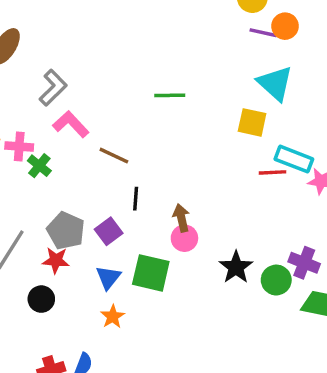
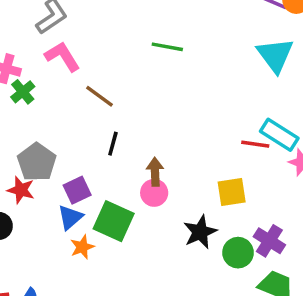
yellow square: (252, 122) -> (232, 192), moved, turned -32
purple square: (109, 231) -> (77, 190), moved
orange star: (113, 317) -> (82, 247), moved

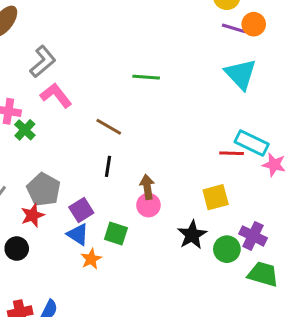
brown line: (100, 96) -> (109, 127), moved
red star: (21, 190) -> (32, 215), turned -30
blue triangle: (70, 217) -> (78, 234), turned -40
green square: (114, 221) -> (116, 234), size x0.7

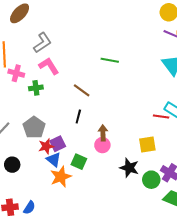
green cross: (25, 130) -> (36, 88), moved, turned 32
red star: (32, 215) -> (46, 146), moved
black star: (192, 235) -> (129, 168), turned -30
orange star: (91, 259) -> (61, 177), size x1.5

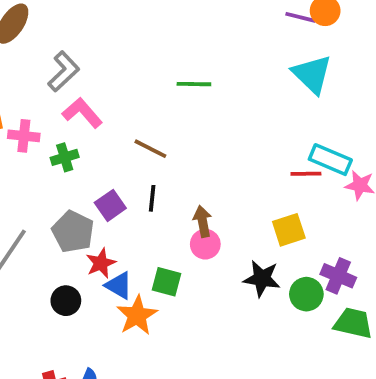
purple square: (58, 144) -> (110, 205), moved
black circle: (12, 165) -> (66, 301), moved

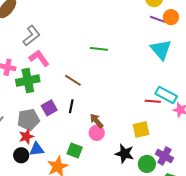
green cross: (65, 157) -> (28, 81), size x1.6
brown arrow: (203, 221) -> (96, 121), turned -35
gray pentagon: (73, 232) -> (28, 120), turned 30
red star: (101, 263) -> (26, 137), moved
blue triangle: (119, 285) -> (37, 149), moved, turned -42

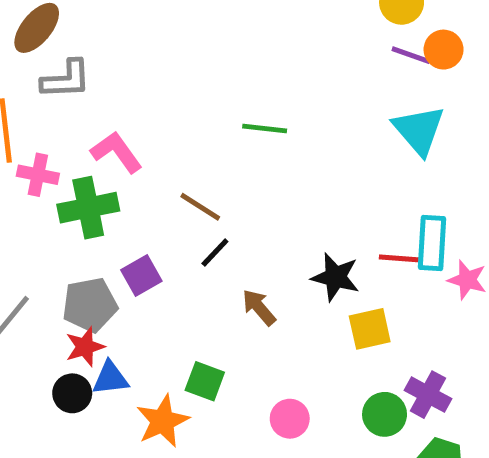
gray L-shape: (32, 36) -> (66, 79), moved, turned 35
cyan rectangle: (166, 95) -> (432, 243), turned 65
black line: (71, 106) -> (215, 252), moved, turned 32
pink circle: (97, 133) -> (290, 419), moved
black star: (125, 154) -> (335, 277), moved

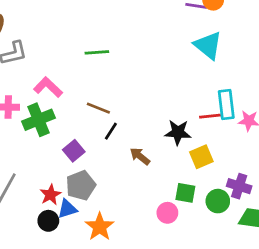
green line: (265, 129) -> (97, 52), moved
gray pentagon: (90, 305) -> (81, 185), moved
green square: (205, 381) -> (185, 193), moved

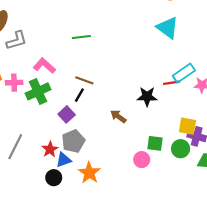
cyan rectangle: (226, 104) -> (184, 73), turned 65
black line: (111, 131) -> (79, 95), moved
yellow square: (201, 157) -> (187, 126), moved, turned 36
black circle: (48, 221) -> (54, 178), moved

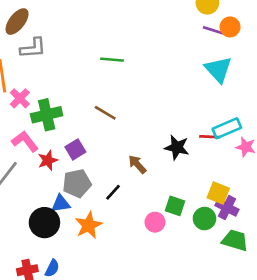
pink L-shape: (44, 66) -> (25, 141), moved
pink cross: (14, 83) -> (20, 98), turned 35
black line: (79, 95) -> (113, 192), moved
red star: (50, 149) -> (48, 160), moved
black circle: (54, 178) -> (44, 223), size x1.5

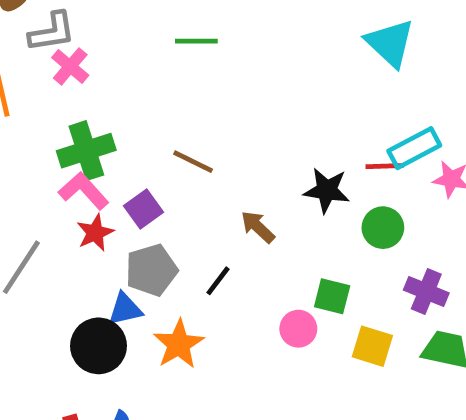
pink cross: (20, 98) -> (70, 66), moved
brown line: (105, 113) -> (193, 162), moved
pink L-shape: (25, 141) -> (84, 191), moved
yellow square: (218, 193) -> (372, 346), moved
green circle: (204, 219) -> (383, 228), moved

